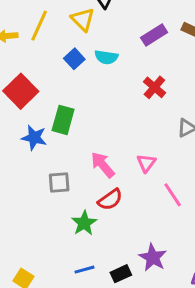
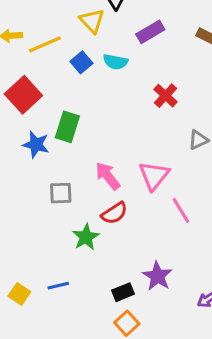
yellow line: (39, 26) -> (45, 44), moved, turned 40
purple rectangle: (154, 35) -> (150, 32), moved
pink triangle: (146, 163) -> (154, 176), size x1.5
blue line: (84, 270) -> (58, 286), moved

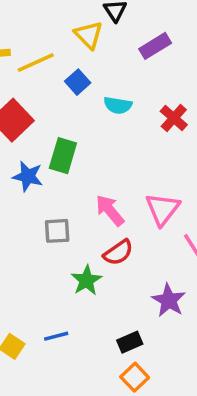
cyan semicircle: (115, 62) -> (118, 105), moved
purple star: (157, 276) -> (169, 300), moved

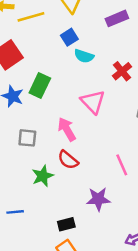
blue square: (78, 82) -> (69, 37), moved
pink triangle: (162, 209) -> (93, 102), moved, turned -30
red semicircle: (118, 253) -> (68, 160), turned 65
purple star: (169, 300) -> (98, 199), turned 30

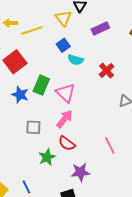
pink triangle: (93, 102) -> (66, 93), moved
pink arrow: (67, 129) -> (65, 119), turned 72
purple star: (98, 199) -> (80, 172), moved
blue line: (15, 212) -> (26, 187), turned 72

